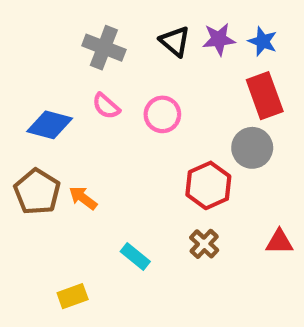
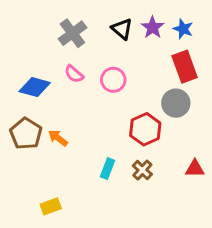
purple star: (219, 39) -> (153, 27), turned -30
gray cross: (104, 48) -> (72, 33), turned 32
cyan rectangle: (135, 256) -> (107, 169), moved, turned 72

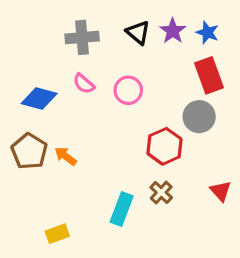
gray cross: (72, 33) -> (82, 37), turned 32
cyan rectangle: (107, 169) -> (122, 209), moved, size x1.4
red triangle: (195, 169) -> (221, 191), turned 48

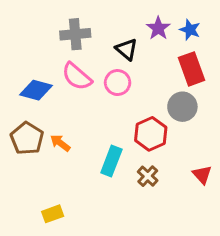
black triangle: (138, 33) -> (127, 49), moved
pink semicircle: (84, 84) -> (77, 76), size x1.5
cyan rectangle: (122, 209) -> (111, 161), moved

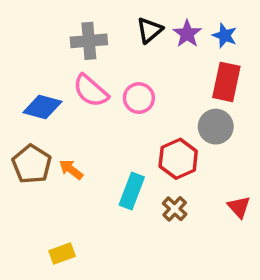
black triangle: (127, 49) -> (150, 30), moved, turned 40
red rectangle: (191, 69) -> (226, 82), turned 32

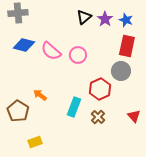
gray cross: (89, 41) -> (18, 13), moved
blue diamond: (42, 107) -> (24, 45), moved
brown pentagon: (32, 164) -> (18, 111), moved

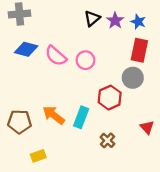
orange arrow: (40, 95) -> (54, 115), moved, size x1.5
brown pentagon: (18, 111) -> (20, 122), turned -30
brown cross: (98, 117) -> (107, 140), moved

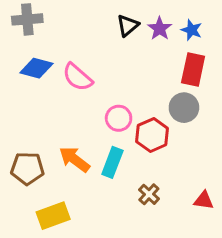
pink circle: (85, 60) -> (119, 118), moved
red triangle: (147, 127) -> (204, 200), moved, turned -40
yellow rectangle: (38, 156) -> (53, 216), size x1.5

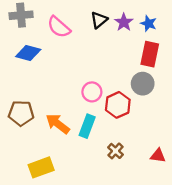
pink semicircle: (78, 77) -> (59, 27), moved
brown pentagon: (27, 168) -> (21, 113), moved

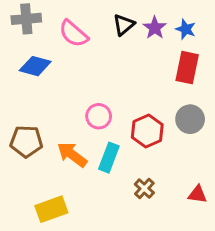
gray circle: (143, 84) -> (190, 119), moved
pink circle: (92, 92) -> (99, 116), moved

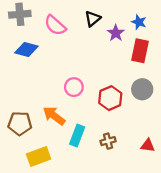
purple star: (155, 28) -> (116, 33), moved
brown pentagon: (26, 141) -> (20, 123), moved
cyan rectangle: (109, 158) -> (77, 136), moved
brown cross: (144, 189) -> (108, 141), turned 32

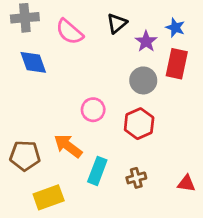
blue diamond: (26, 50) -> (33, 62), turned 55
gray circle: (142, 89) -> (143, 80), moved

